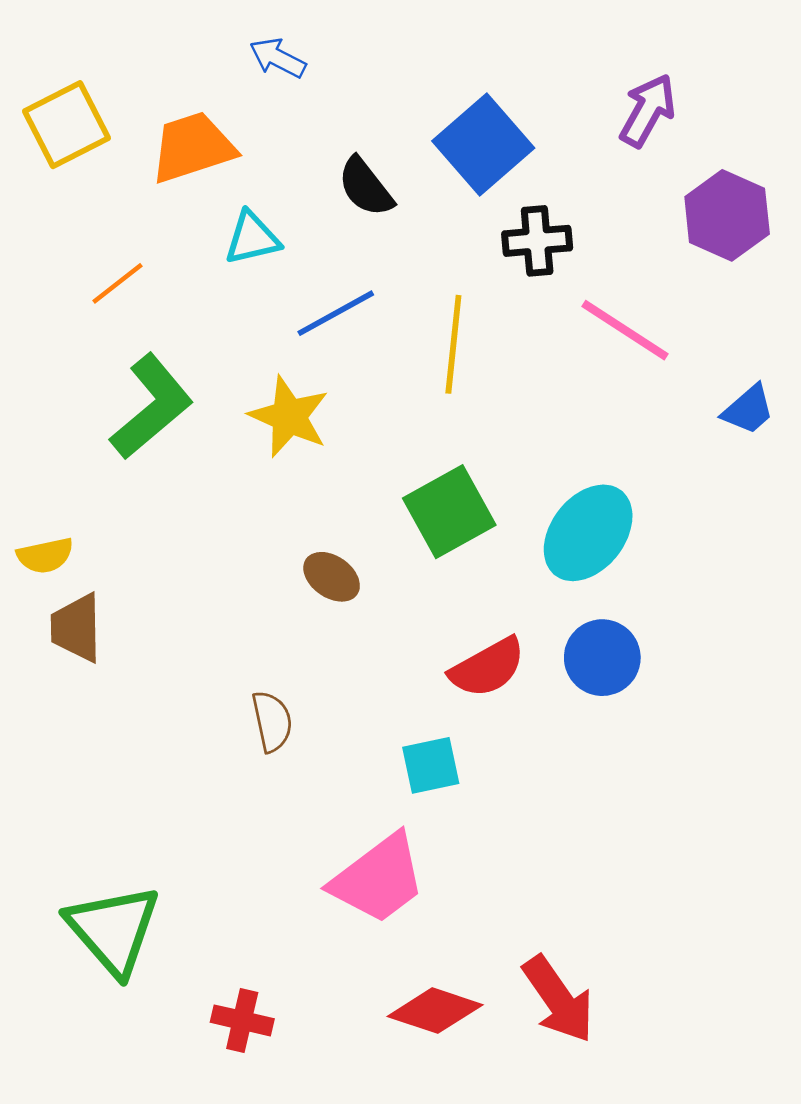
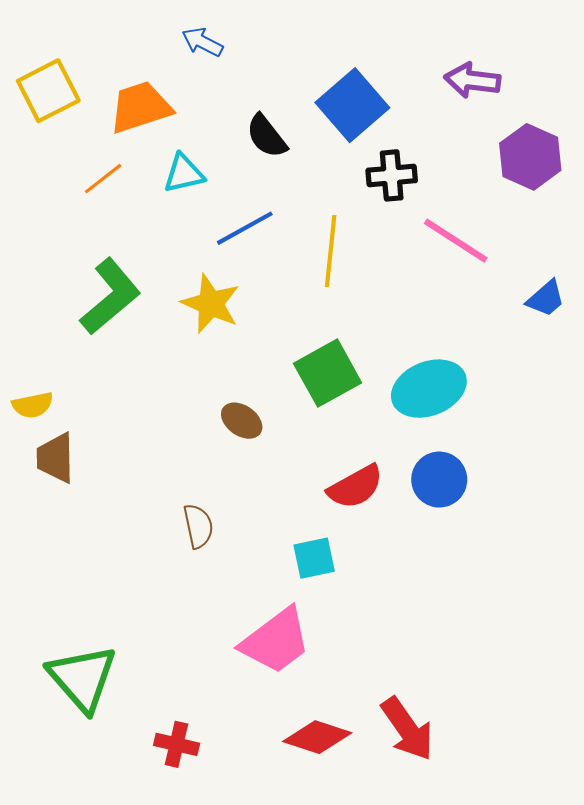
purple arrow: (648, 110) -> (472, 80), turned -112
orange line: (117, 283) -> (103, 179), moved
cyan ellipse: (588, 533) -> (429, 389), turned 30

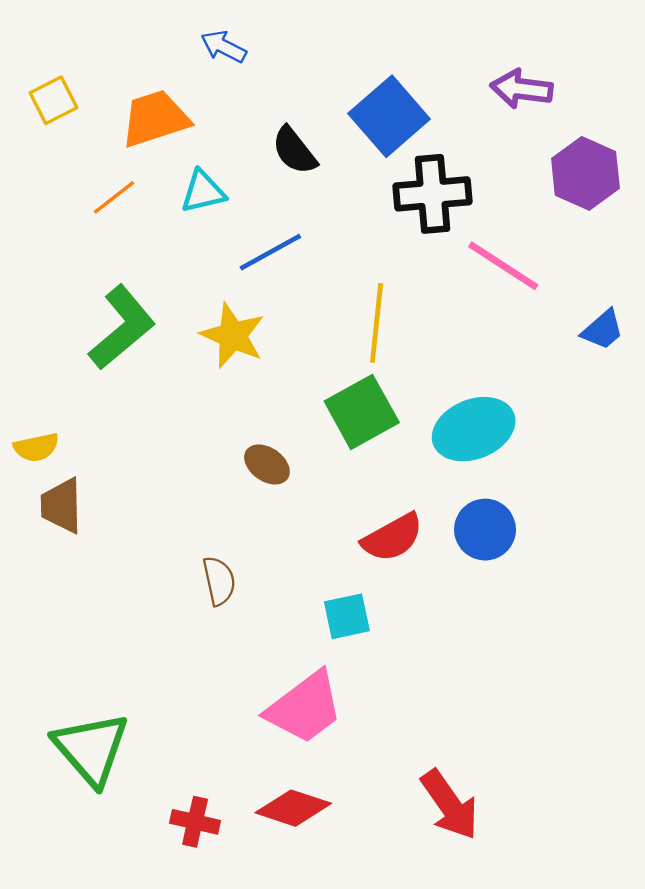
yellow square: (48, 91) -> (53, 100), size x0.7
black cross: (392, 175) -> (432, 194), size x1.4
yellow line: (331, 251) -> (377, 323), moved
red diamond: (317, 737) -> (293, 808), moved

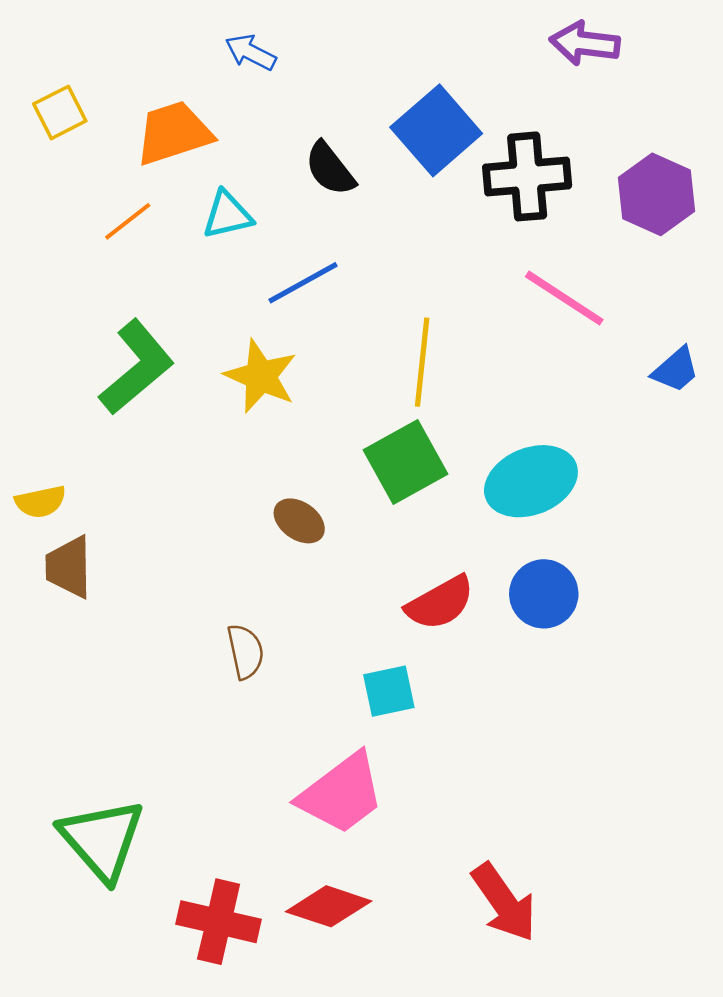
purple arrow: (522, 89) -> (585, 43), moved
black cross: (432, 194) -> (527, 176), moved
red cross: (195, 822) -> (219, 922), size x1.5

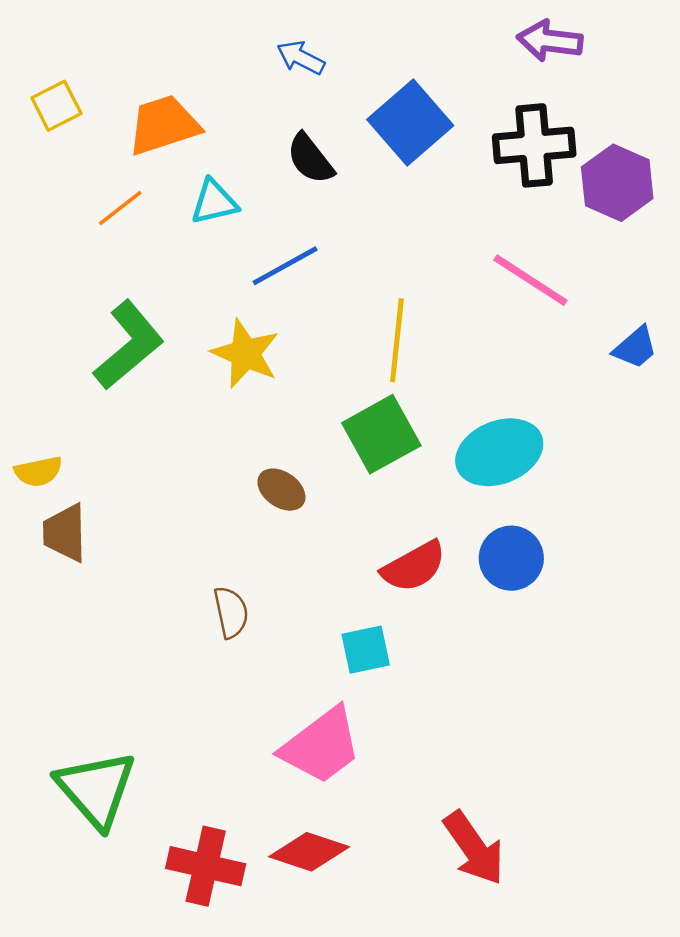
blue arrow: (251, 52) -> (301, 58), moved
black cross: (527, 176) -> (534, 145), moved

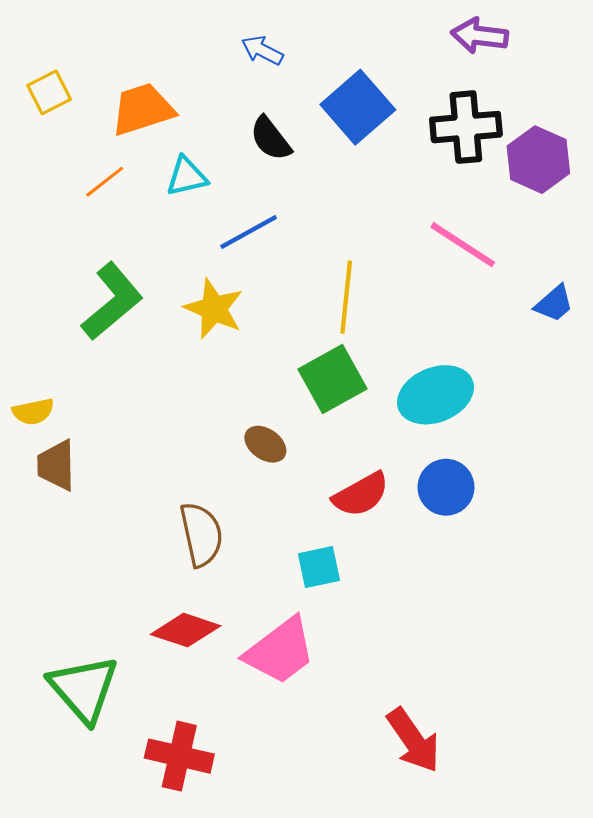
brown ellipse: (281, 490) -> (265, 444), moved
brown semicircle: (231, 612) -> (201, 534), size x1.4
red diamond: (309, 852) -> (186, 630), moved

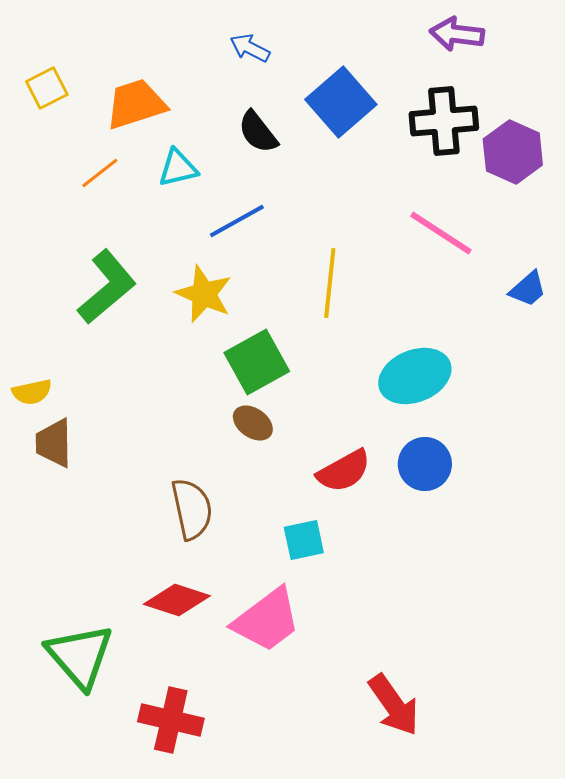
green square: (333, 379) -> (257, 362), moved

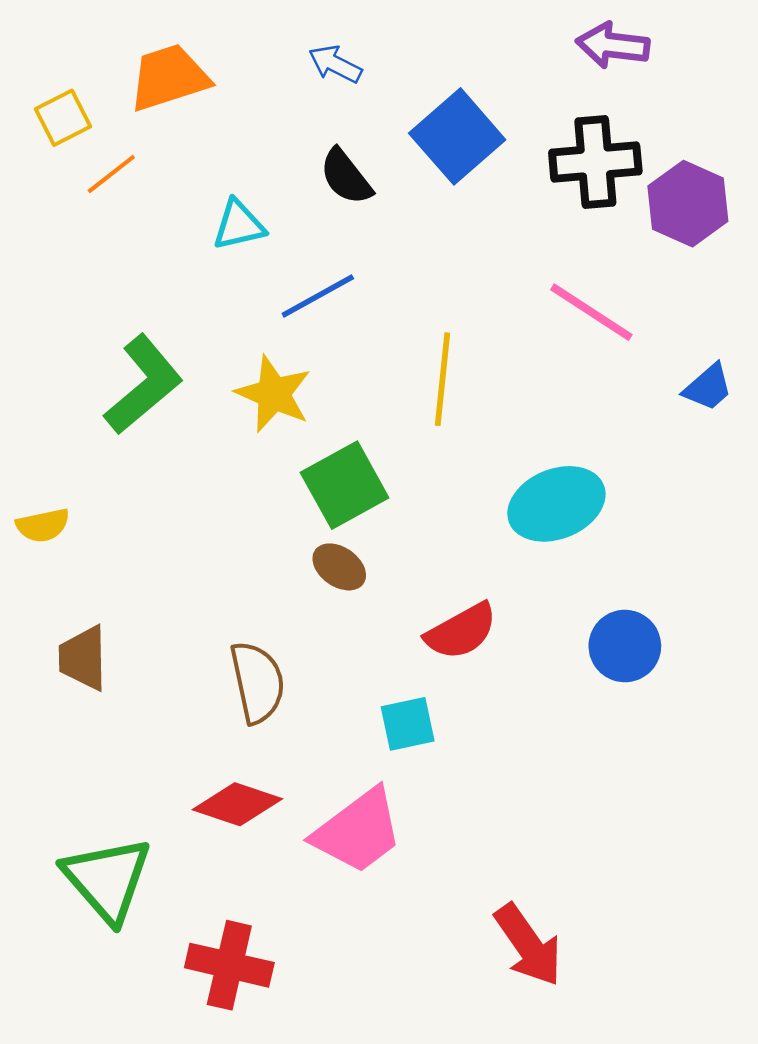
orange trapezoid: (136, 104) -> (169, 77), moved
orange line: (100, 173) -> (111, 174), moved
brown trapezoid: (54, 443) -> (83, 658), moved
blue circle: (425, 464) -> (625, 646), moved

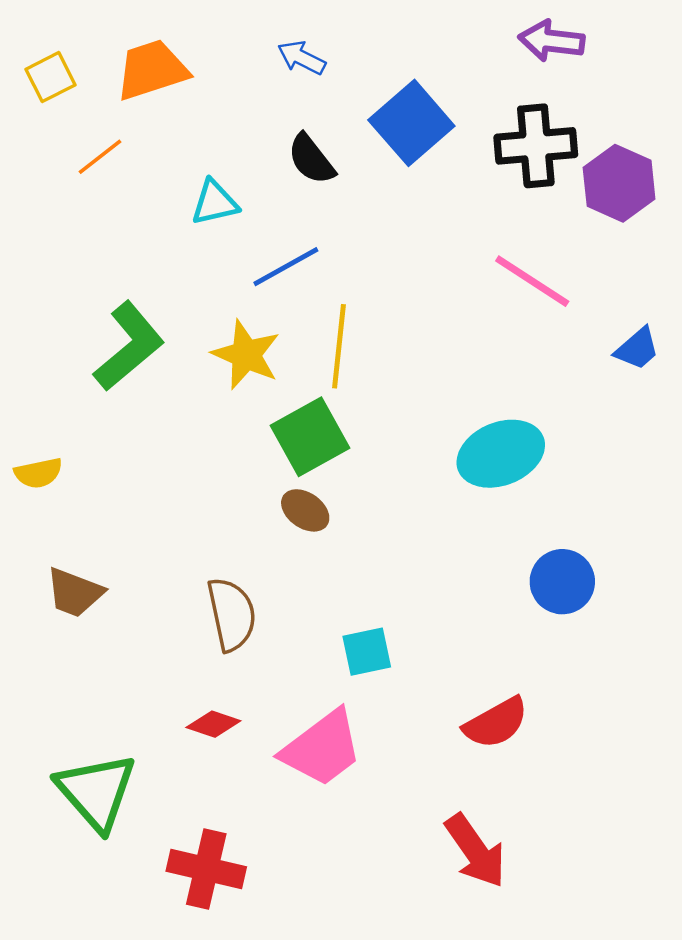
yellow square: (63, 118) -> (50, 77), moved
yellow line: (442, 379) -> (339, 346), moved
red semicircle: (461, 631) -> (496, 723), moved
brown trapezoid: (83, 658) -> (75, 593), turned -68
red diamond: (237, 804) -> (213, 724), size x0.7

